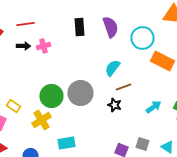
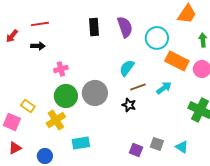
pink cross: (44, 46) -> (61, 69), moved
cyan arrow: (154, 107) -> (164, 88), moved

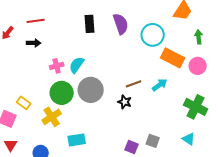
cyan semicircle: (127, 68) -> (77, 65), moved
cyan triangle: (182, 147) -> (189, 139), moved
red triangle: (15, 148) -> (11, 145), turned -32

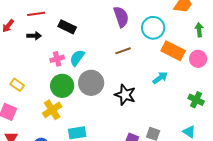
black rectangle: (90, 24) -> (67, 27), moved, turned -60
brown line: (134, 84) -> (123, 51), moved
black star: (125, 102) -> (125, 95), size x1.5
yellow rectangle: (24, 103) -> (17, 85), moved
green cross: (196, 107) -> (196, 100), size x0.7

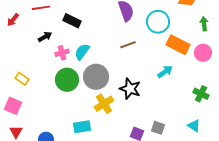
black arrow: (34, 36) -> (45, 37), moved, turned -32
yellow cross: (52, 110) -> (104, 104), moved

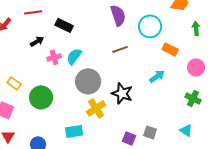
orange rectangle: (178, 45) -> (170, 49), size x0.7
pink circle: (203, 53) -> (196, 67), moved
green circle: (67, 80) -> (41, 97), moved

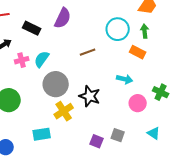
purple semicircle: (118, 15) -> (63, 18), moved, turned 45
green arrow: (196, 28) -> (145, 31), moved
pink circle: (196, 67) -> (138, 103), moved
cyan arrow: (157, 76) -> (125, 79), turned 49
green cross: (193, 98) -> (161, 92), moved

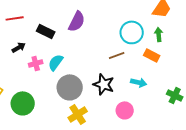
brown line: (88, 52) -> (117, 55), moved
black star: (90, 96) -> (104, 84), moved
pink circle: (138, 103) -> (125, 110), moved

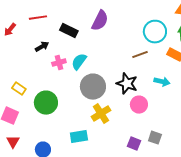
pink circle: (125, 110) -> (139, 105), moved

